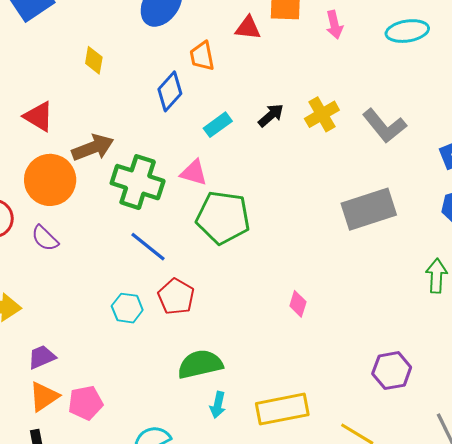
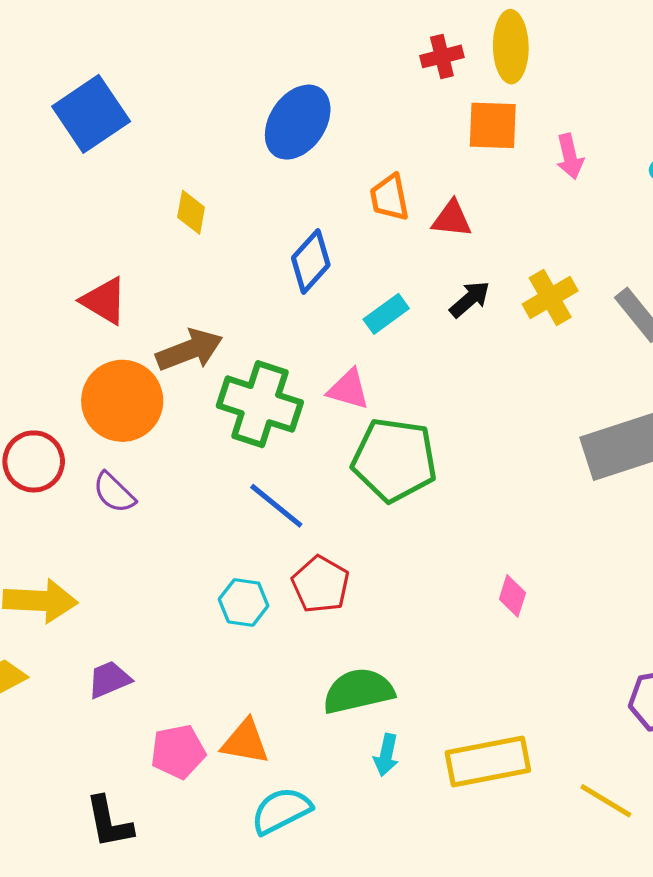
red triangle: (248, 28) -> (452, 219), moved
orange trapezoid: (202, 56) -> (389, 197), moved
orange triangle: (44, 397) -> (245, 742), moved, turned 44

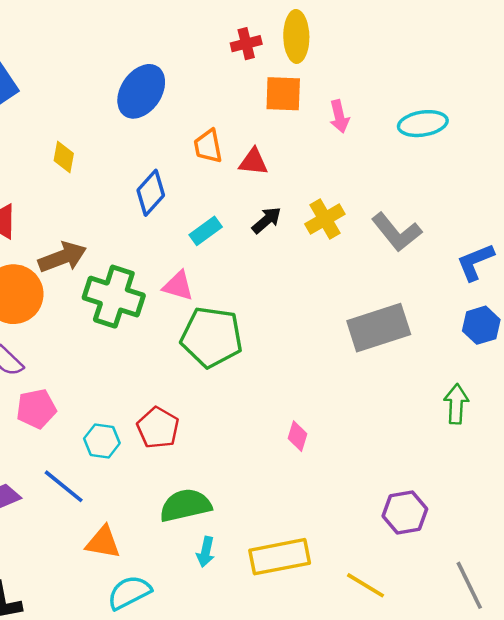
blue line: (276, 506) -> (64, 486), moved
pink pentagon: (178, 752) -> (36, 409), moved

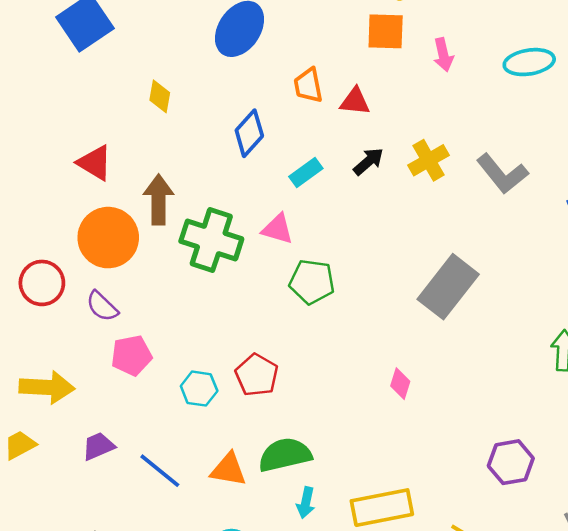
brown arrow: (62, 257) -> (159, 200), turned -69
gray rectangle: (379, 328) -> (448, 287), moved, turned -34
green pentagon: (212, 337) -> (312, 282), size x0.7
blue line: (64, 486) -> (160, 471), moved
orange triangle: (103, 542) -> (228, 470), moved

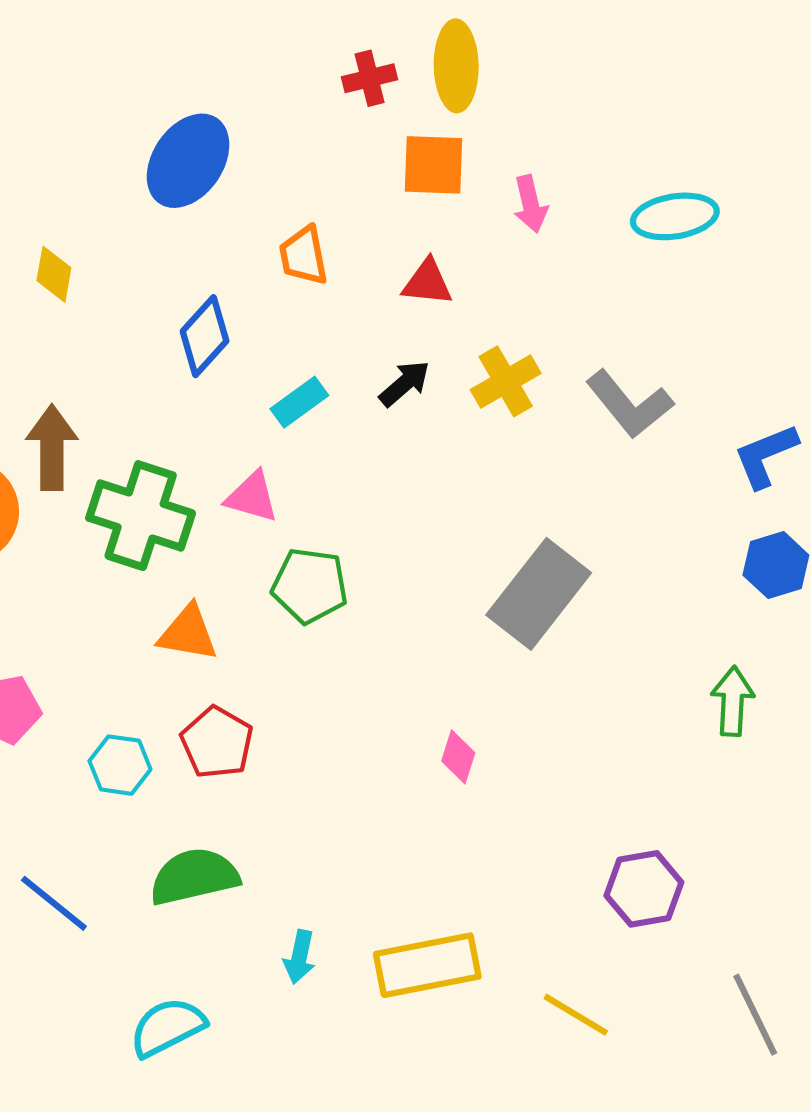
red triangle: (355, 101) -> (427, 282), moved
green semicircle: (285, 455) -> (194, 877), moved
orange triangle: (228, 470) -> (188, 633), moved

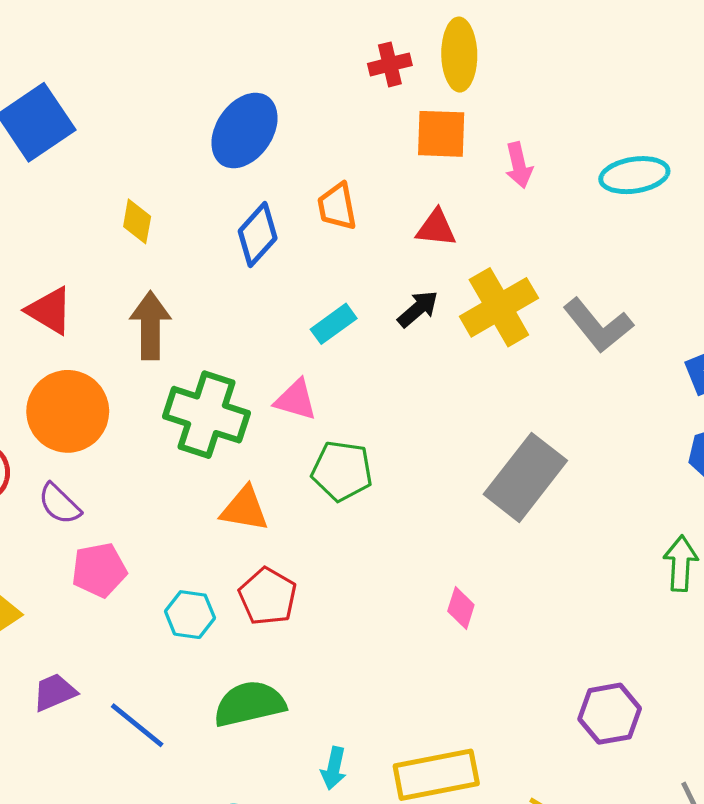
blue diamond: (205, 336) -> (258, 235), moved
yellow cross: (506, 381) -> (499, 307), size x1.4
brown arrow: (52, 447) -> (150, 325), moved

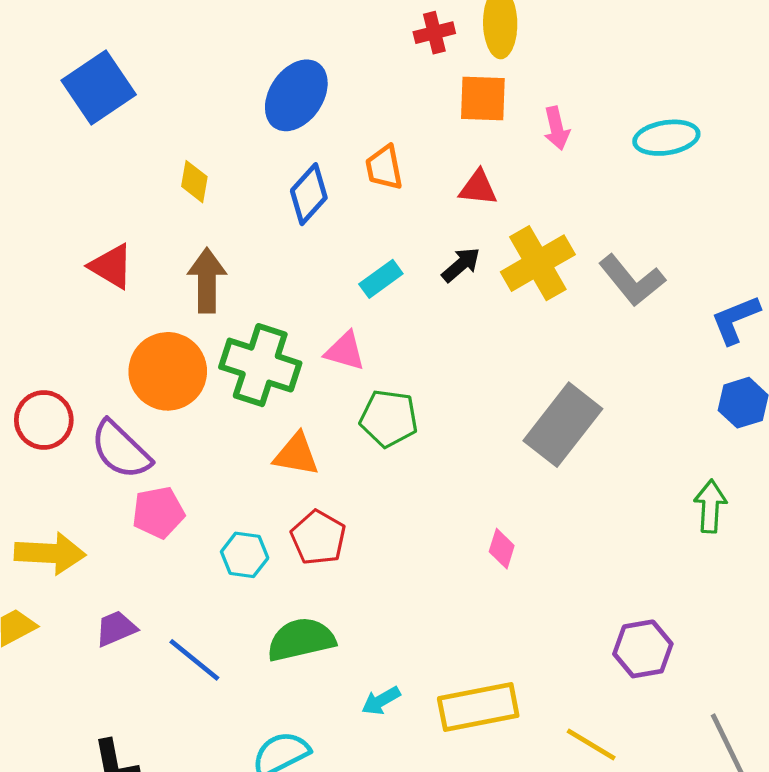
orange circle: (68, 411) -> (168, 371), moved
purple semicircle: (59, 504) -> (121, 450), size x1.5
cyan arrow: (334, 768) -> (381, 701), turned 48

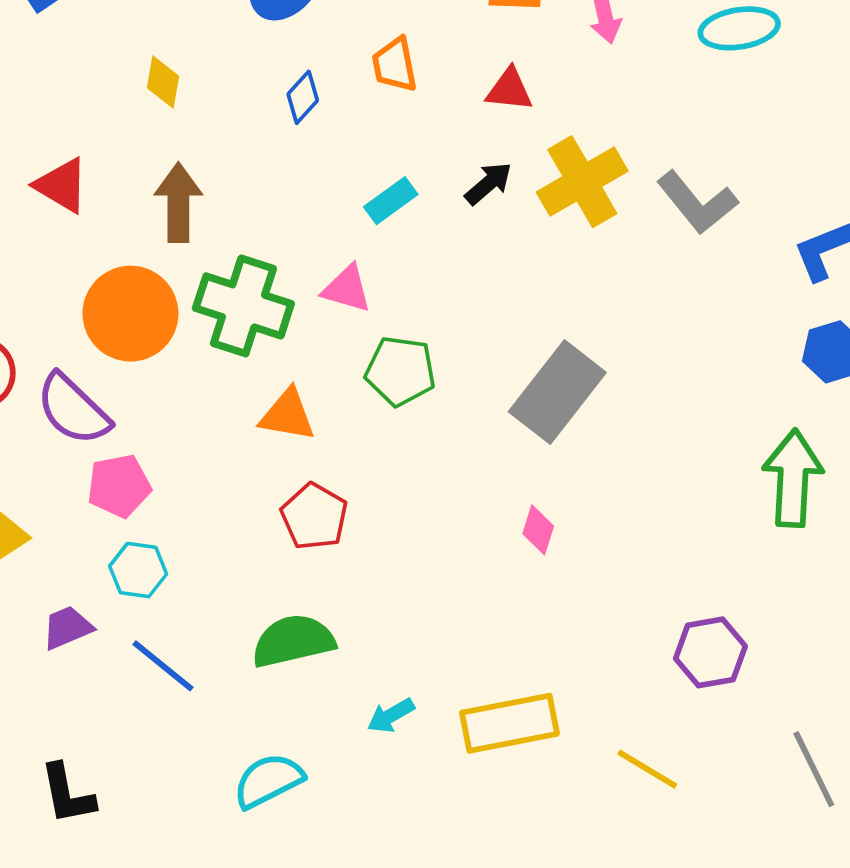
blue diamond: (309, 194) -> (303, 97), size x0.7
gray rectangle: (563, 425) -> (557, 392), moved
green arrow: (710, 506) -> (793, 478), size x1.5
cyan hexagon: (245, 555) -> (138, 570), moved

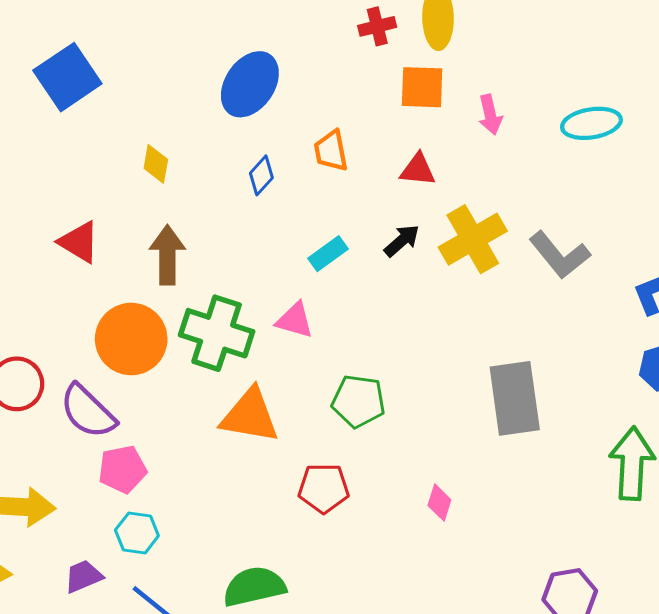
green pentagon: (400, 371) -> (358, 401), moved
gray rectangle: (557, 392) -> (515, 398), moved, turned -46
orange triangle: (287, 415) -> (250, 416), size x1.4
red pentagon: (314, 516) -> (324, 488), moved, turned -30

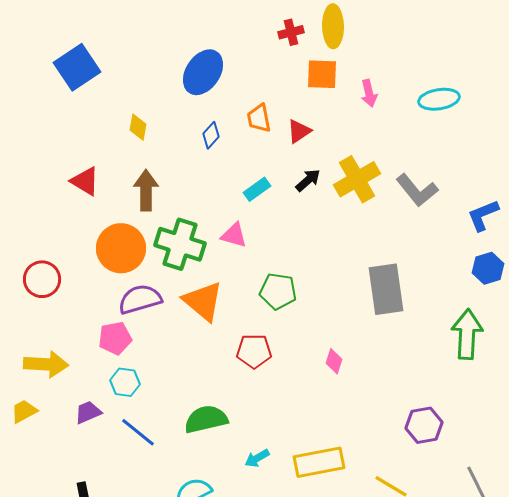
red triangle: (418, 170) -> (299, 131), moved, turned -40
purple semicircle: (88, 411) -> (140, 299), moved, turned 120
orange triangle: (250, 416) -> (203, 301), turned 30

